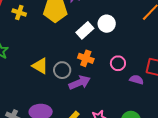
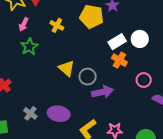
yellow cross: (19, 12) -> (57, 25), moved
orange cross: (86, 58) -> (119, 60), moved

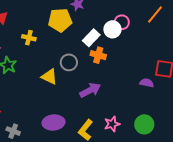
gray circle: (88, 77) -> (69, 62), moved
pink circle: (144, 80) -> (122, 22), moved
gray cross: (30, 113) -> (13, 131), moved

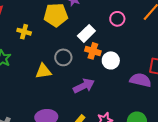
white circle: (112, 29) -> (111, 60), moved
yellow triangle: (49, 77) -> (43, 71), turned -36
purple semicircle: (147, 83) -> (141, 80), size x1.5

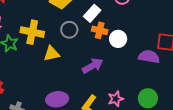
yellow cross: (24, 32) -> (32, 32), moved, size x1.6
gray circle: (63, 57) -> (69, 30), moved

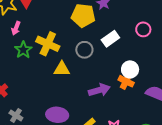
orange cross: (100, 30) -> (126, 81), moved

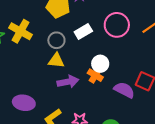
pink circle: (143, 29) -> (117, 25), size x1.6
yellow triangle: (62, 69) -> (56, 60), moved

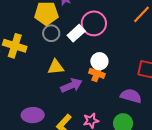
pink circle: (117, 25) -> (94, 23), moved
gray circle: (56, 40) -> (51, 33), moved
purple semicircle: (124, 90) -> (131, 96), moved

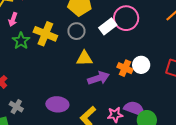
gray circle: (51, 33) -> (76, 31), moved
white circle: (99, 61) -> (141, 65), moved
purple semicircle: (131, 96) -> (134, 109), moved

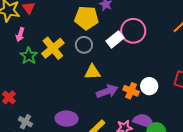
yellow cross: (45, 34) -> (53, 48), turned 30
white circle: (141, 65) -> (149, 86), moved
orange cross: (125, 68) -> (131, 91), moved

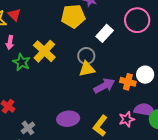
pink circle: (133, 31) -> (137, 20), moved
gray circle: (84, 45) -> (86, 56), moved
gray cross: (25, 122) -> (28, 128), turned 32

